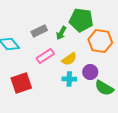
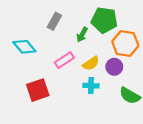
gray rectangle: (39, 31) -> (54, 21), moved, turned -35
purple circle: (90, 72) -> (114, 67), moved

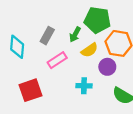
gray rectangle: (54, 21) -> (47, 36), moved
cyan diamond: (24, 47) -> (17, 47), turned 45
yellow semicircle: (91, 63) -> (90, 50), moved

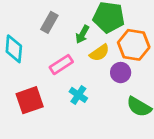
gray rectangle: (47, 36) -> (49, 22), moved
cyan cross: (84, 86) -> (78, 95), moved, turned 32

